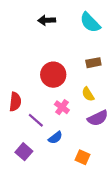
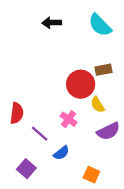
red circle: (53, 75) -> (81, 84), moved

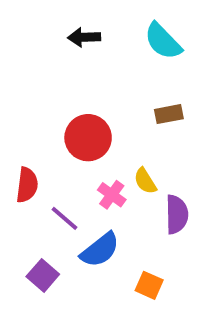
red circle: (81, 84) -> (88, 138), moved
yellow semicircle: (98, 105) -> (145, 181), moved
purple semicircle: (108, 131) -> (177, 214), turned -65
blue semicircle: (61, 153) -> (100, 250), size x1.5

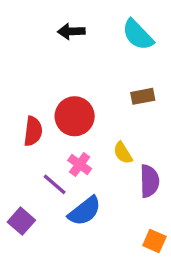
red semicircle: (27, 185) -> (33, 131), moved
pink cross: (112, 195) -> (80, 164), moved
purple square: (43, 275) -> (21, 221), moved
orange square: (149, 285) -> (154, 241), moved

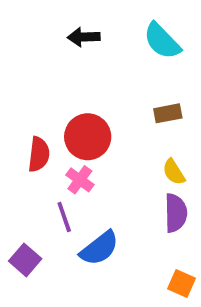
yellow semicircle: (123, 153) -> (174, 172), moved
pink cross: (80, 164) -> (80, 180), moved
purple line: (55, 184) -> (64, 217), turned 30

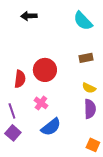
black arrow: (84, 37) -> (29, 16), moved
yellow semicircle: (174, 172) -> (89, 88), turned -32
pink cross: (80, 180) -> (41, 103), moved
purple line: (64, 217) -> (12, 111), moved

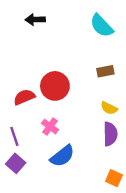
red semicircle: (20, 79) -> (24, 97), turned -120

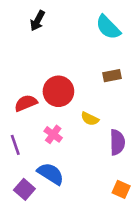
black arrow: (35, 20) -> (38, 21), turned -60
yellow semicircle: (109, 108) -> (90, 119), moved
blue semicircle: (62, 156) -> (51, 174), moved, turned -110
purple square: (16, 163) -> (24, 189), moved

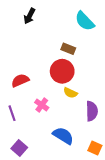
brown rectangle: (112, 76) -> (68, 49), moved, turned 32
red circle: (58, 91) -> (62, 71), moved
blue semicircle: (51, 174) -> (63, 136), moved

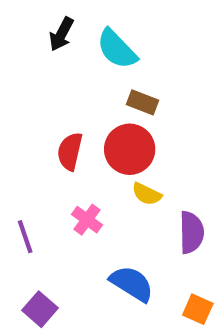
cyan semicircle: (85, 21) -> (117, 49), moved
red semicircle: (20, 80) -> (70, 151), moved, turned -54

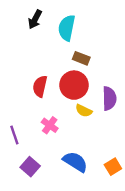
cyan semicircle: (117, 49) -> (67, 28), turned 55
purple semicircle: (191, 232) -> (109, 98), moved
purple square: (40, 309) -> (30, 167), moved
orange square: (198, 309) -> (113, 167), moved, turned 35

